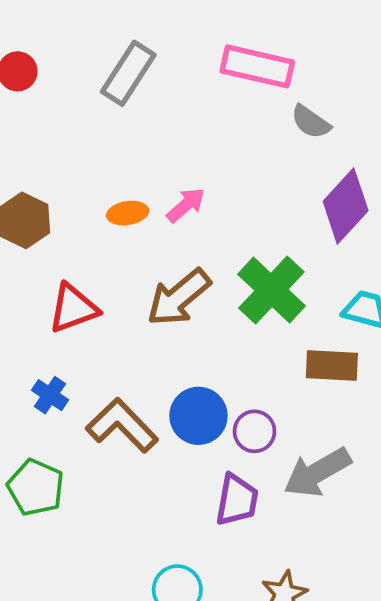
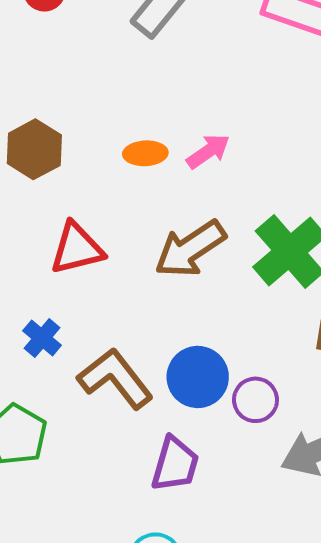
purple trapezoid: (237, 500) -> (175, 464), moved

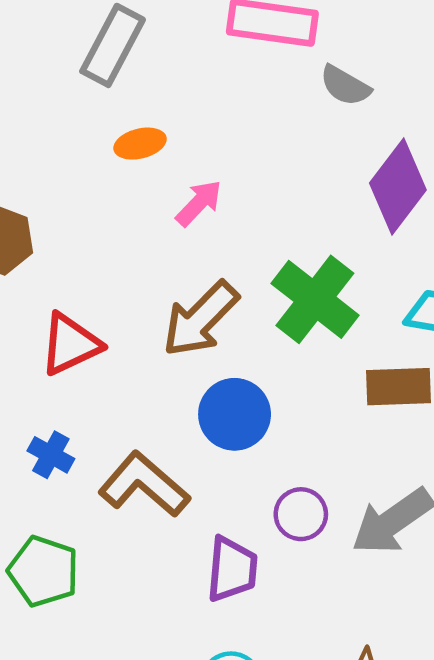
orange ellipse: (145, 153) -> (140, 144), moved
blue circle: (198, 377) -> (235, 414), moved
purple circle: (255, 400) -> (301, 514), moved

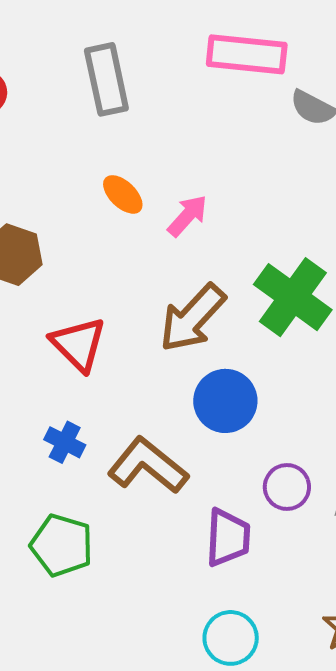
gray rectangle: (113, 45) -> (106, 79), turned -38
orange ellipse: (140, 144) -> (123, 194), moved, turned 60
red triangle: (70, 344) -> (78, 344), turned -48

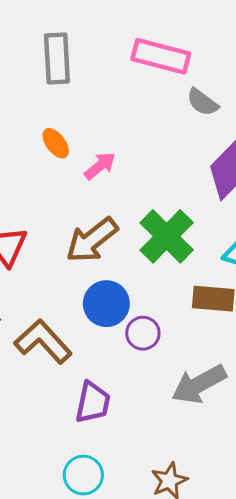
purple circle: (287, 487) -> (143, 333), moved

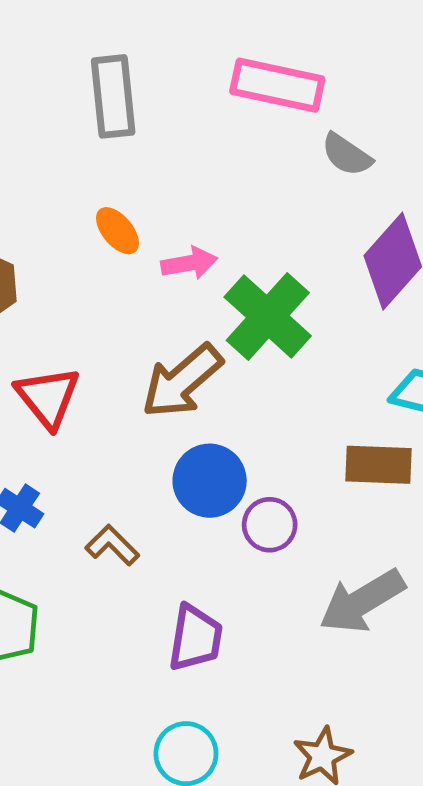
pink arrow: (100, 166) -> (189, 263), turned 32
green cross: (167, 236) -> (268, 316), moved
brown L-shape: (43, 341) -> (112, 545), size x0.6

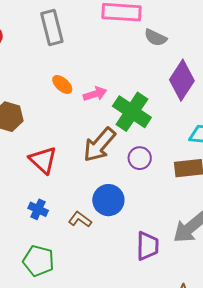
blue circle: (210, 481) -> (108, 200), moved
purple circle: (270, 525) -> (140, 158), moved
purple trapezoid: (195, 638) -> (147, 246), moved

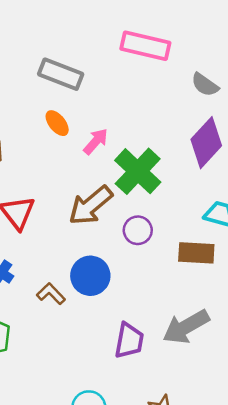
gray rectangle: (52, 27) -> (61, 74), moved, turned -64
gray semicircle: (155, 38) -> (205, 85), moved
pink arrow: (95, 94) -> (96, 141), turned -40

